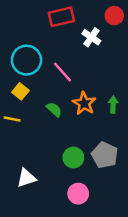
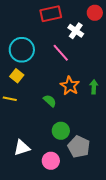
pink line: (63, 72) -> (61, 53), moved
green semicircle: (54, 109) -> (50, 101), moved
gray pentagon: (105, 155) -> (79, 147), moved
pink circle: (78, 194) -> (51, 161), moved

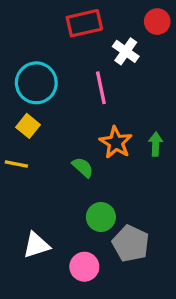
pink line: (61, 53) -> (101, 88), turned 30

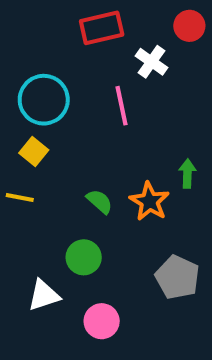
orange star: (116, 142) -> (149, 201), moved
green circle: (101, 217) -> (84, 257), moved
gray pentagon: (131, 244) -> (177, 277), moved

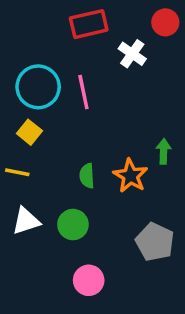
pink line: (122, 106) -> (83, 92), moved
green semicircle: (100, 201) -> (87, 176), turned -135
white triangle: (44, 295) -> (26, 221), moved

